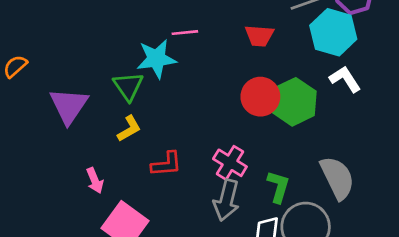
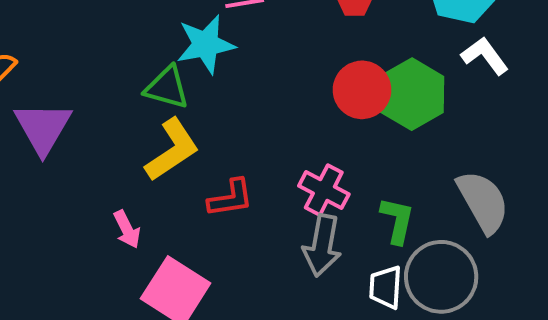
green triangle: (128, 86) -> (167, 88), turned -36
purple triangle: (69, 106) -> (43, 128), moved
yellow L-shape: (129, 129) -> (172, 150), size x1.6

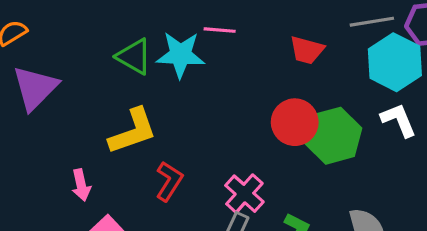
green triangle: (167, 88) -> (134, 56), moved
red L-shape: (231, 198) -> (169, 181), turned -63

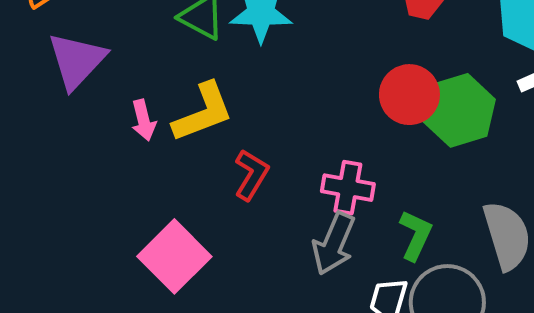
pink arrow: (81, 185) -> (144, 120), moved
pink cross: (244, 194) -> (348, 188), turned -30

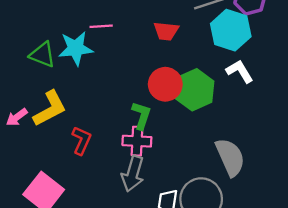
pink arrow: (144, 120) -> (17, 117), turned 75
green L-shape: (416, 235) -> (141, 115), moved

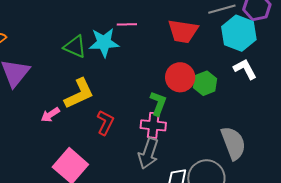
red trapezoid: (166, 31) -> (183, 31), size x1.4
green hexagon: (194, 90) -> (205, 83), size x0.7
pink arrow: (17, 117) -> (50, 115), moved

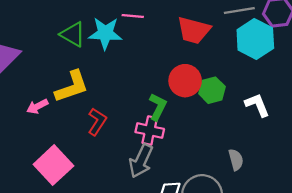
white L-shape: (245, 69) -> (257, 105), moved
gray semicircle: (233, 143) -> (236, 160), size x0.6

